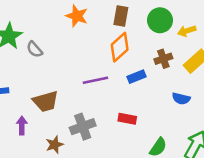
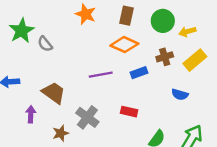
orange diamond: (120, 47) -> (124, 45), turned 64
brown trapezoid: (46, 101) -> (54, 93), turned -130
gray cross: (83, 127) -> (87, 117), turned -35

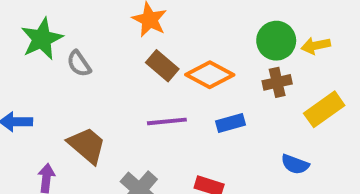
brown rectangle: (126, 16) -> (162, 66), moved, turned -66
yellow arrow: (187, 32) -> (316, 46), moved
brown cross: (165, 57) -> (277, 82), moved

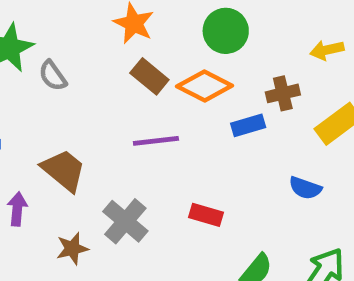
green circle: (276, 41) -> (226, 31), moved
blue rectangle: (230, 123) -> (248, 125), moved

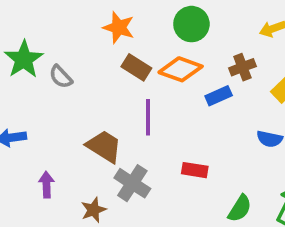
purple line: (156, 141) -> (148, 117), turned -76
brown trapezoid: (64, 170) -> (104, 146), moved

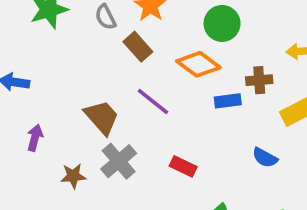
brown rectangle: (136, 67) -> (138, 47), moved
gray semicircle: (61, 77) -> (105, 17), moved
purple line: (148, 117) -> (153, 102), turned -68

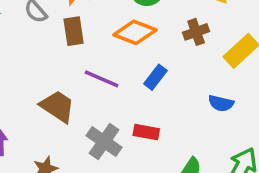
brown rectangle: (138, 47) -> (74, 31), turned 48
blue rectangle: (228, 101) -> (155, 77), moved, turned -30
gray cross: (119, 161) -> (104, 142), moved

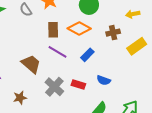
brown rectangle: (74, 31) -> (53, 30), moved
blue semicircle: (221, 103) -> (104, 80), moved

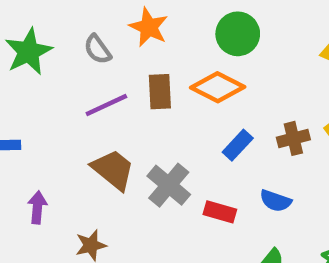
brown cross: (113, 33) -> (293, 138), moved
purple line: (57, 52) -> (106, 105), moved, turned -54
gray cross: (54, 87) -> (169, 185), moved

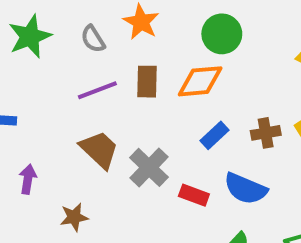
orange diamond: (218, 87) -> (200, 81), turned -36
blue semicircle: (276, 201) -> (245, 189), size x1.5

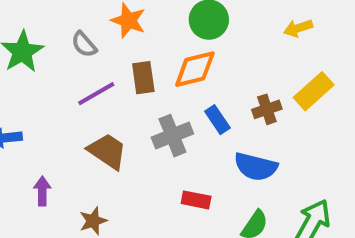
blue rectangle: (215, 135) -> (217, 120), turned -72
gray cross: (149, 167) -> (172, 136), moved, turned 33
red rectangle: (194, 195) -> (196, 200), moved

